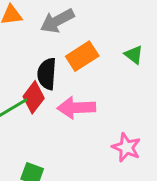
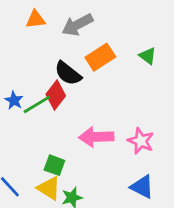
black semicircle: (47, 74) -> (68, 73), turned -56
pink arrow: (76, 108) -> (96, 137), moved

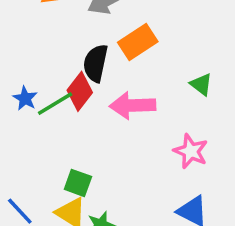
green triangle: (148, 56) -> (201, 84), moved
black semicircle: (68, 73) -> (96, 63), turned 64
pink arrow: (96, 137) -> (133, 105), moved

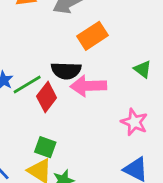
black semicircle: (96, 63) -> (66, 71), moved, turned -100
red diamond: (80, 91) -> (47, 97), moved

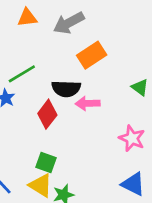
green line: (27, 84) -> (22, 74), moved
pink arrow: (88, 86) -> (88, 103), size x0.7

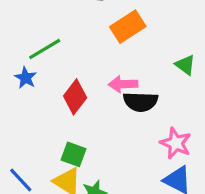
black semicircle: (66, 89) -> (141, 102), moved
pink star: (132, 138) -> (176, 143), moved

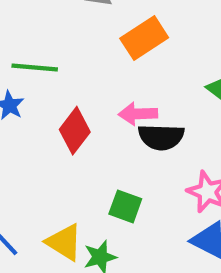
green line: (45, 49) -> (35, 67), turned 36
green square: (73, 154) -> (125, 206), moved

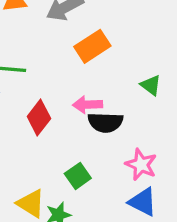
green square: (125, 206) -> (78, 176), turned 35

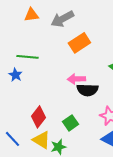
red diamond: (39, 118) -> (38, 117), moved

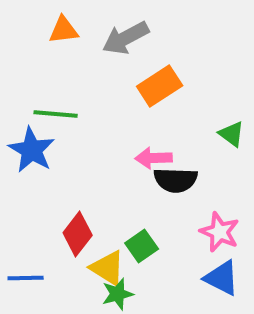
blue star: (15, 75) -> (32, 150), size x1.6
blue line: (12, 139) -> (26, 278), turned -48
yellow triangle: (41, 140) -> (108, 268), moved

